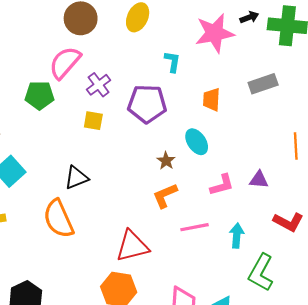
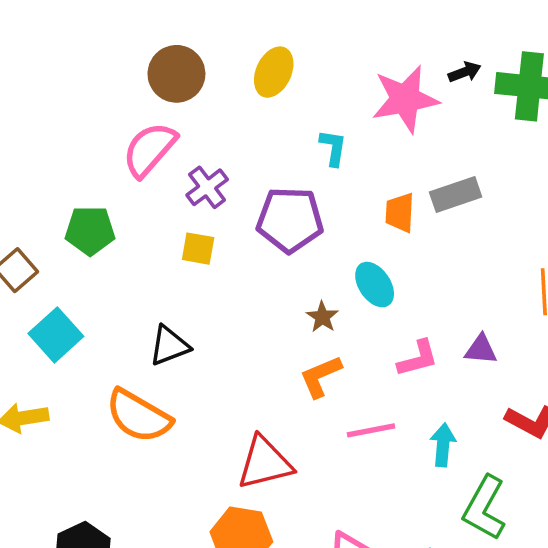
gray rectangle: (263, 84) -> (456, 195), moved
green pentagon: (39, 95) -> (90, 231), moved
orange semicircle: (58, 219) -> (139, 416), turned -36

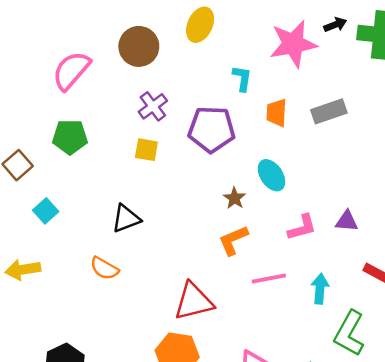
brown circle: (176, 74) -> (139, 46), moved
pink semicircle: (149, 149) -> (71, 71), moved
orange trapezoid: (400, 213) -> (277, 113), moved
cyan square: (56, 335) -> (46, 211), size x0.7
orange semicircle: (139, 416) -> (104, 268), size x0.6

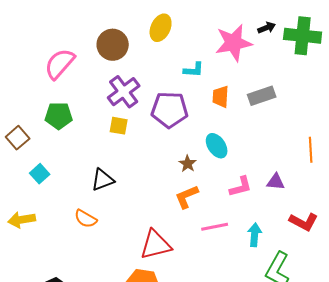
cyan L-shape: (242, 78) -> (194, 70), turned 85
purple cross: (153, 106) -> (124, 92), size x1.4

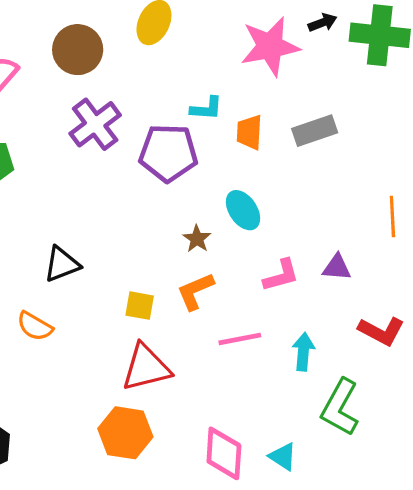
cyan L-shape: (194, 70) -> (206, 108), moved
yellow square: (119, 126) -> (140, 306), moved

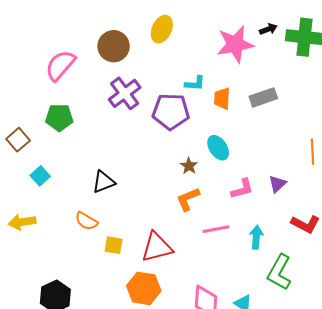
purple triangle: (337, 267) -> (277, 184), turned -48
yellow square: (140, 306) -> (114, 245), moved

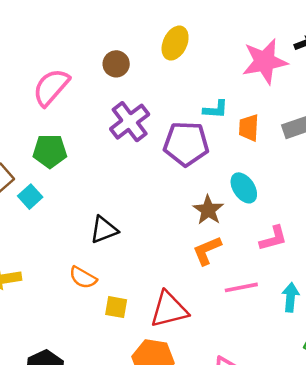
brown circle: (114, 46) -> (116, 64), size x0.7
brown star: (189, 166) -> (208, 210), size x1.4
cyan square: (40, 176) -> (30, 197), moved

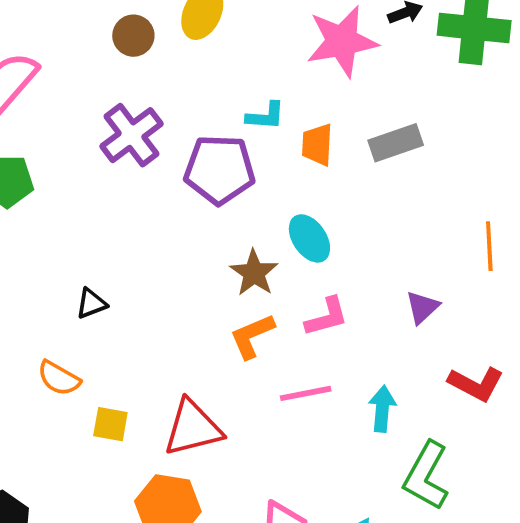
brown circle: (116, 64) -> (133, 36), moved
black triangle: (104, 230) -> (91, 304), size x0.7
pink L-shape: (273, 238) -> (327, 317), moved

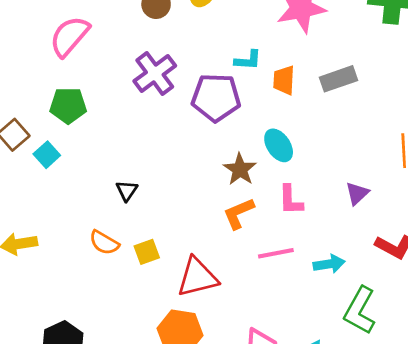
black triangle: (91, 304) -> (127, 191), turned -35
pink L-shape: (327, 317) -> (291, 200), turned 104
cyan arrow: (382, 409) -> (329, 264), turned 76
yellow square: (110, 424) -> (147, 252), moved, turned -30

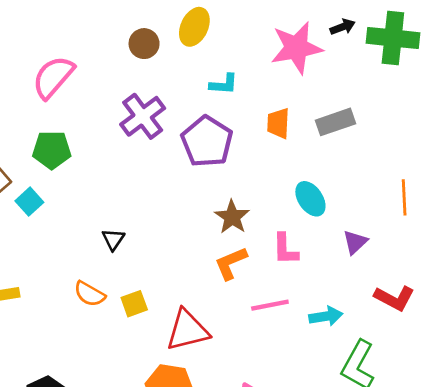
cyan L-shape: (248, 60) -> (224, 84), moved
purple pentagon: (216, 97) -> (207, 141), turned 30
cyan ellipse: (279, 145) -> (310, 199), moved

